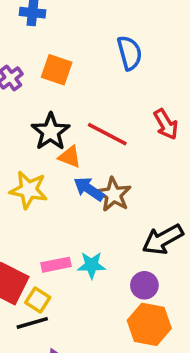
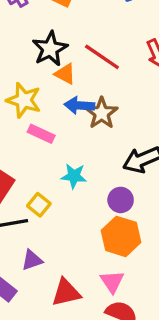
blue arrow: (89, 189) -> (79, 105), turned -36
pink rectangle: (56, 265) -> (41, 134), moved, turned 30
yellow square: (38, 300) -> (39, 205), moved

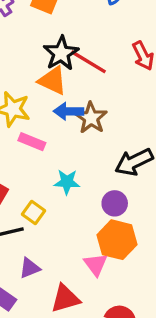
black star: (50, 49) -> (61, 53), moved
orange triangle: (65, 74) -> (53, 81), size x1.4
pink triangle: (112, 282) -> (96, 264), moved

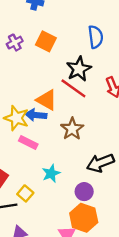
black star: (61, 53) -> (79, 69), moved
blue arrow: (68, 111) -> (36, 115), moved
cyan star: (67, 182) -> (51, 173), turned -30

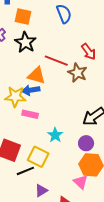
orange square: (46, 41) -> (23, 17), moved
black star: (79, 69) -> (25, 42), moved
brown star: (72, 129) -> (77, 73), moved
yellow square: (25, 193) -> (38, 157), size x1.5

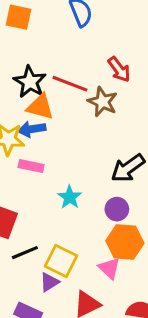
black star: (25, 42) -> (30, 82), moved
yellow square: (38, 157) -> (61, 261), moved

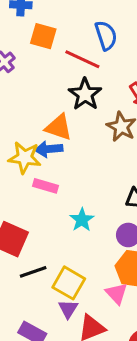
black star: (30, 82) -> (85, 94), moved
red line: (70, 84) -> (82, 59), moved
purple triangle: (49, 282) -> (68, 309), moved, turned -30

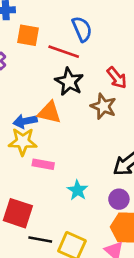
blue arrow: (49, 149) -> (25, 121), moved
black line: (33, 272) -> (40, 240), turned 35

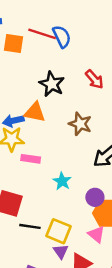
red line: (64, 52) -> (42, 34), moved
brown star: (103, 106) -> (80, 124), moved
purple circle: (119, 199) -> (95, 197), moved

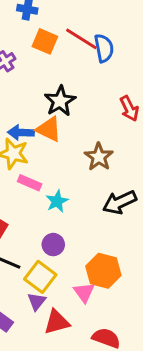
black star: (52, 84) -> (60, 101), moved
cyan star: (62, 181) -> (57, 201), moved
purple circle: (95, 197) -> (53, 245), moved

